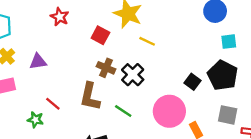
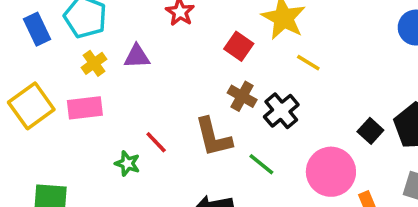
purple triangle: (38, 61) -> (137, 56), moved
brown L-shape: (90, 97) -> (213, 137), turned -32

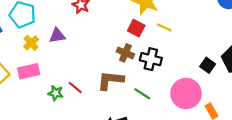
red square: (239, 46) -> (136, 28), moved
black cross: (281, 111) -> (151, 59), turned -30
brown L-shape: (213, 137) -> (110, 80), turned 116
green star: (127, 164) -> (56, 93), moved

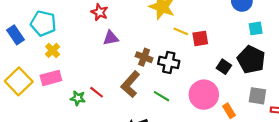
red square: (136, 28) -> (200, 38), moved, turned -35
purple triangle: (57, 36) -> (111, 38), moved
brown L-shape: (110, 80) -> (130, 84), turned -52

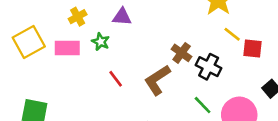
purple triangle: (111, 38) -> (122, 17), moved
green line: (162, 96) -> (203, 105), moved
green star: (78, 98) -> (101, 42), moved

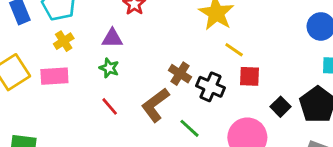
green star: (101, 42) -> (109, 68), moved
red square: (253, 49) -> (250, 76), moved
green line: (203, 105) -> (190, 128), moved

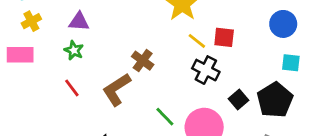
red square: (250, 76) -> (224, 37), moved
black cross: (210, 87) -> (206, 70), moved
green line: (190, 128) -> (165, 117), moved

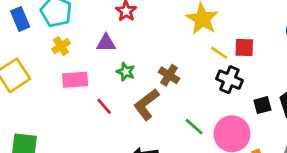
green star: (74, 50) -> (126, 72), moved
pink rectangle: (20, 55) -> (75, 80), moved
black square: (238, 99) -> (262, 105), turned 30

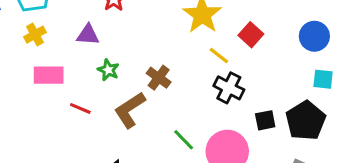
red square: (244, 47) -> (251, 35), moved, turned 36
red line: (104, 106) -> (80, 108), turned -30

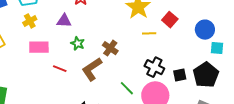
blue circle: (314, 36) -> (205, 30), moved
yellow line: (219, 56) -> (149, 33), turned -40
black cross: (229, 88) -> (154, 67), moved

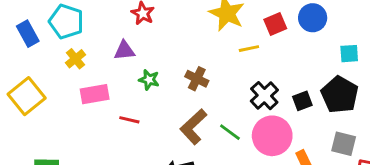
red square: (170, 20) -> (275, 24), turned 35
blue circle: (205, 30) -> (313, 18), moved
black cross: (154, 67) -> (264, 96), turned 30
brown L-shape: (92, 69) -> (193, 127), moved

